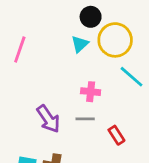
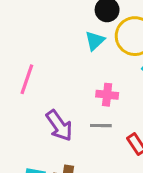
pink line: (20, 49) -> (27, 79), moved

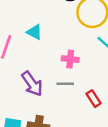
cyan triangle: (95, 41) -> (34, 32), moved, turned -49

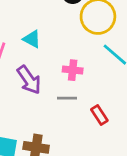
purple arrow: (32, 84) -> (29, 80), moved

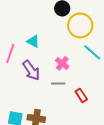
pink cross: (73, 70) -> (62, 63), turned 32

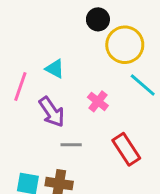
gray line: (58, 83) -> (71, 145), moved
red rectangle: (81, 95) -> (126, 149), size x1.5

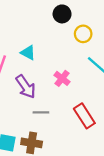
yellow circle: (125, 45) -> (83, 34), size x0.6

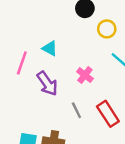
gray line: (41, 112) -> (76, 110), moved, turned 63

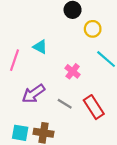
purple arrow: (47, 84) -> (33, 94), moved, turned 90
gray line: (76, 110) -> (65, 104), turned -32

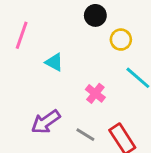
pink line: (14, 60) -> (22, 35), moved

